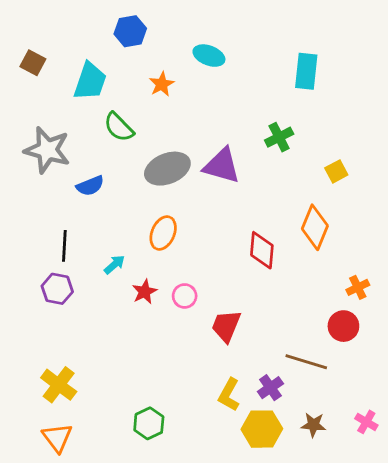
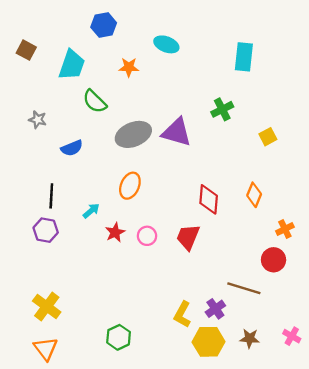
orange star: (162, 84) -> (129, 67), turned 30
gray star: (47, 150) -> (38, 120), size x0.5
orange diamond: (315, 227) -> (254, 195), moved, size x0.7
red trapezoid: (226, 326) -> (188, 237), moved

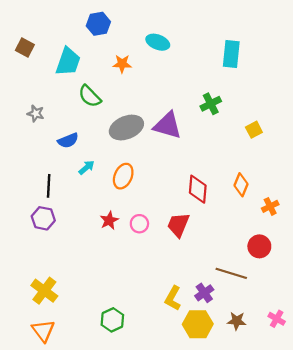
cyan arrow: (91, 211) -> (86, 167), moved
orange cross: (285, 229) -> (270, 206), moved

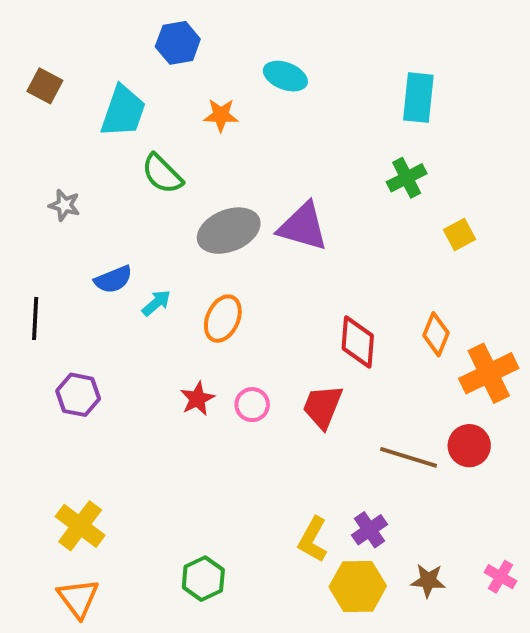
green cross: (211, 104) -> (407, 178), moved
blue semicircle: (68, 140) -> (113, 279), moved
black line: (49, 186) -> (35, 319), moved
orange cross: (270, 206) -> (489, 373), size x1.8
brown line: (231, 273) -> (409, 457), moved

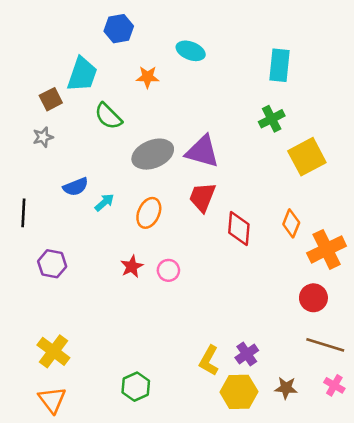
brown square: (45, 86) -> (51, 99), moved, turned 35
gray star: (64, 205) -> (43, 137), turned -30
yellow square: (459, 234) -> (307, 157), size x1.8
red trapezoid: (323, 407) -> (202, 197), moved
brown line: (409, 457) -> (325, 345), moved

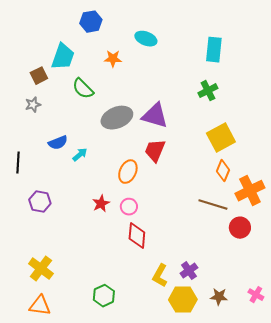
yellow square: (307, 157) -> (221, 138), moved
orange ellipse: (149, 213) -> (128, 172), moved
red diamond: (239, 229) -> (137, 236), moved
brown line: (325, 345) -> (213, 205), moved
orange triangle: (52, 400) -> (40, 306), turned -45

